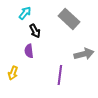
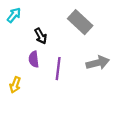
cyan arrow: (25, 13) -> (14, 15), moved
purple line: (60, 75) -> (58, 69), moved

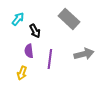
cyan arrow: (14, 15) -> (18, 19), moved
yellow arrow: (15, 85) -> (22, 73), moved

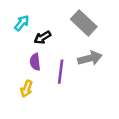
black arrow: (35, 31) -> (42, 38), turned 88
gray arrow: (84, 54) -> (90, 58), moved

